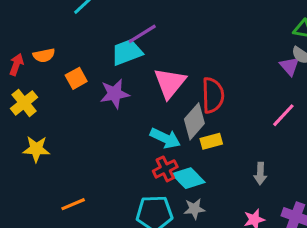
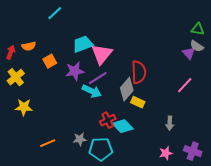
purple line: (142, 34) -> (98, 78), moved
pink triangle: (170, 83) -> (102, 54), moved
cyan arrow: (165, 138) -> (92, 91), moved
yellow rectangle: (211, 141) -> (138, 102), turned 40
gray star: (194, 209) -> (80, 139), moved

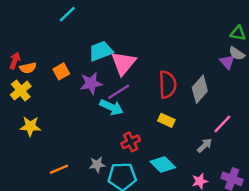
orange semicircle: (29, 46) -> (28, 68), moved
pink line: (185, 85) -> (222, 124), moved
gray diamond: (127, 89) -> (200, 89), moved
gray arrow: (170, 123) -> (205, 145), turned -136
cyan diamond: (123, 126) -> (163, 165), moved

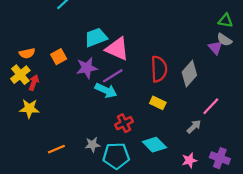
red arrow: (15, 61) -> (34, 83), moved
pink triangle: (123, 63) -> (117, 49), turned -45

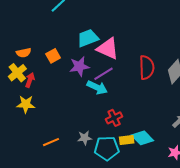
yellow rectangle: (158, 103) -> (127, 140), moved, turned -32

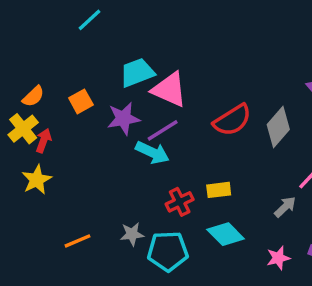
orange semicircle: (24, 53) -> (33, 96), turned -32
red semicircle: (147, 67) -> (232, 120), turned 60
yellow star: (26, 104) -> (37, 180), turned -30
yellow rectangle: (127, 140) -> (219, 190), moved

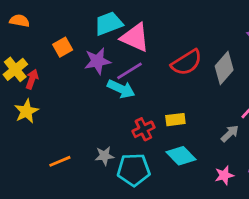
orange semicircle: (33, 96) -> (19, 21), moved, turned -126

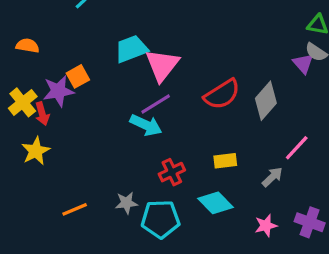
pink triangle: (135, 37) -> (162, 65), turned 44
purple star: (97, 61) -> (58, 91), moved
red arrow: (32, 79) -> (42, 114), turned 144
yellow rectangle: (175, 120) -> (225, 161), moved

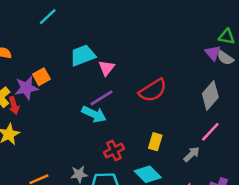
purple triangle: (303, 63) -> (213, 53), moved
pink triangle: (162, 65) -> (106, 68), size x0.6
gray diamond: (266, 101) -> (210, 95), moved
yellow rectangle: (225, 161) -> (155, 142), turned -66

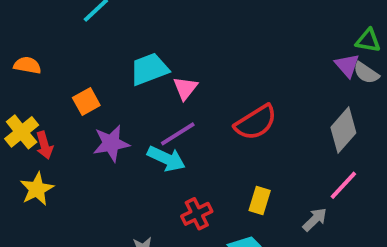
purple star: (26, 88) -> (111, 143), moved

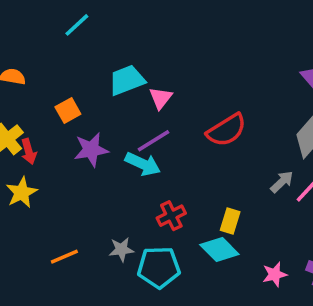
yellow rectangle: (260, 200) -> (230, 221), moved
gray arrow: (315, 220) -> (282, 182), moved

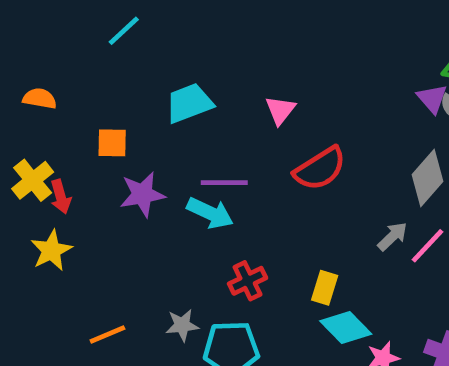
pink triangle: (161, 98) -> (280, 110), moved
orange square: (68, 110) -> (112, 143), turned 30
purple line: (153, 141) -> (224, 183), turned 32
cyan diamond: (219, 250) -> (346, 328), moved

